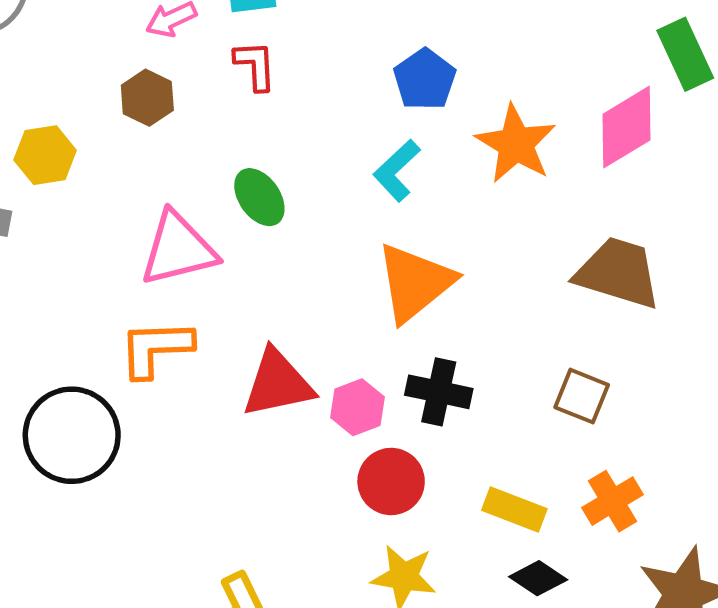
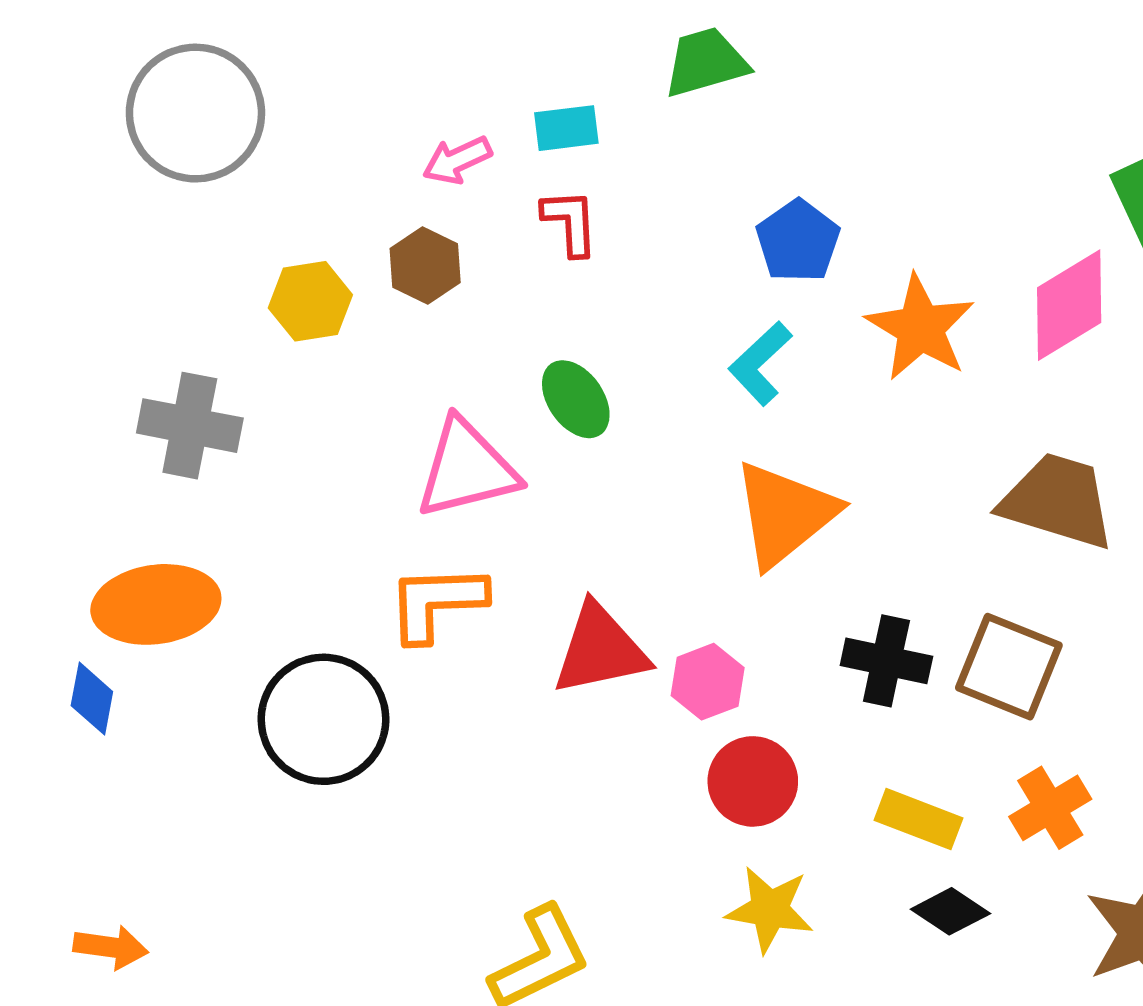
yellow hexagon: (45, 155) -> (310, 301), moved
black cross: (439, 392) -> (886, 661), moved
brown square: (582, 396) -> (1009, 667), size x1.4

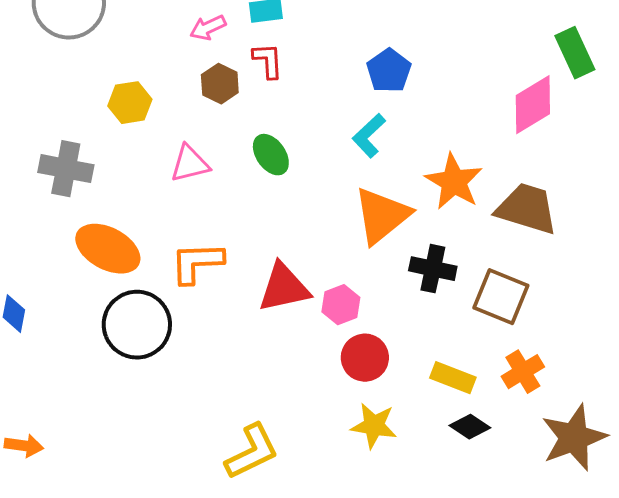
brown hexagon: (425, 266) -> (220, 84), moved
orange star: (920, 328) -> (454, 182), moved
pink triangle: (467, 469) -> (190, 164), moved, size x0.7
orange ellipse: (156, 604) -> (108, 249), moved, turned 36
black cross: (886, 661) -> (433, 269), moved

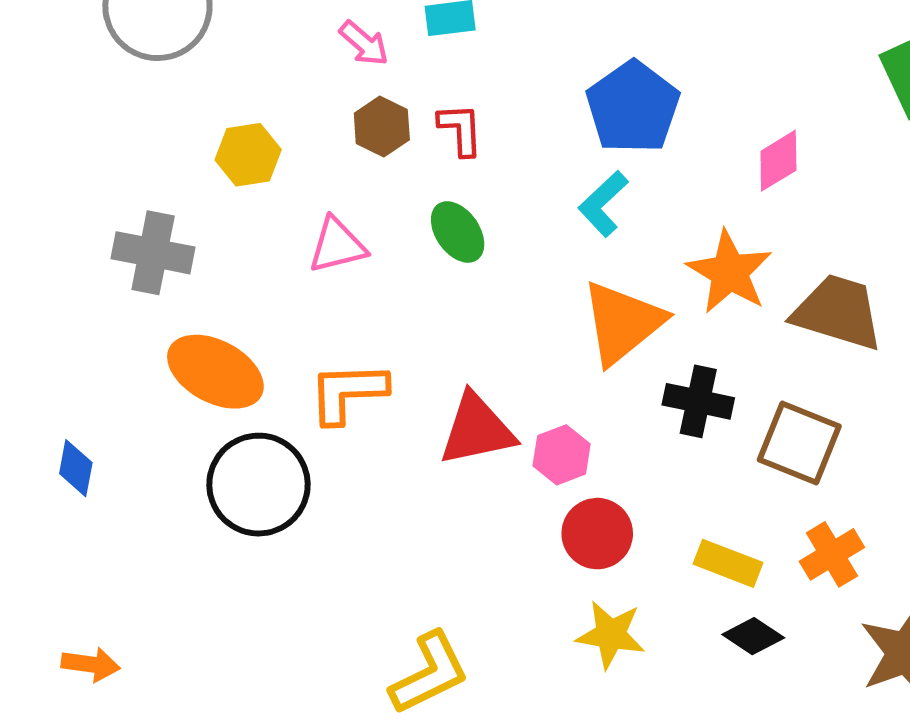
pink arrow: (208, 28) -> (364, 43), turned -114
red L-shape: (268, 61) -> (461, 129), moved
blue pentagon: (389, 71) -> (633, 107), size x1.4
pink diamond: (533, 105) -> (778, 161), moved, size x0.7

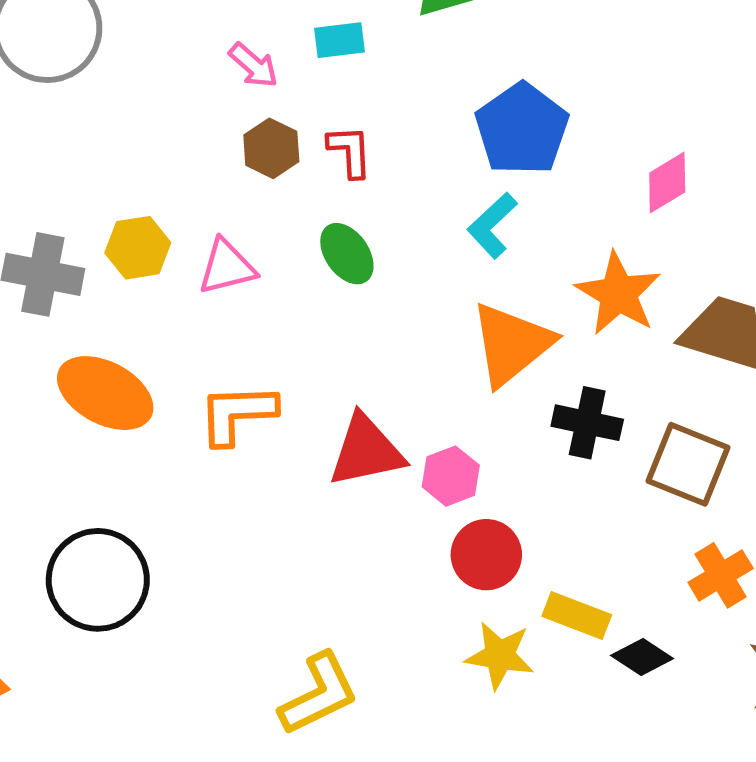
yellow hexagon: (248, 155) -> (138, 248), moved
black circle: (258, 485) -> (98, 580), moved
yellow rectangle: (728, 563) -> (577, 615), moved

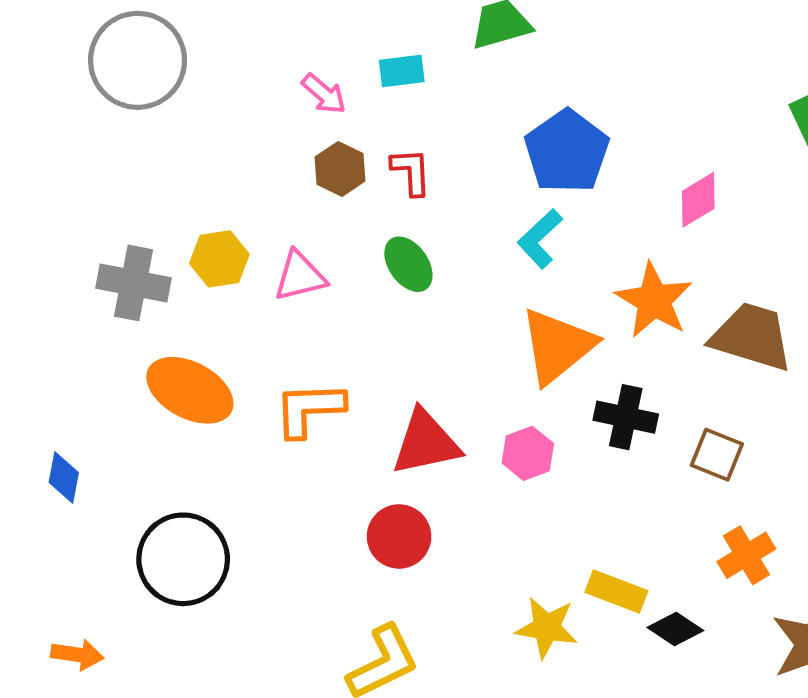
brown square: (688, 464) -> (717, 455), size x0.7
pink hexagon: (451, 476) -> (528, 453), moved
red circle: (486, 555) -> (399, 536), moved

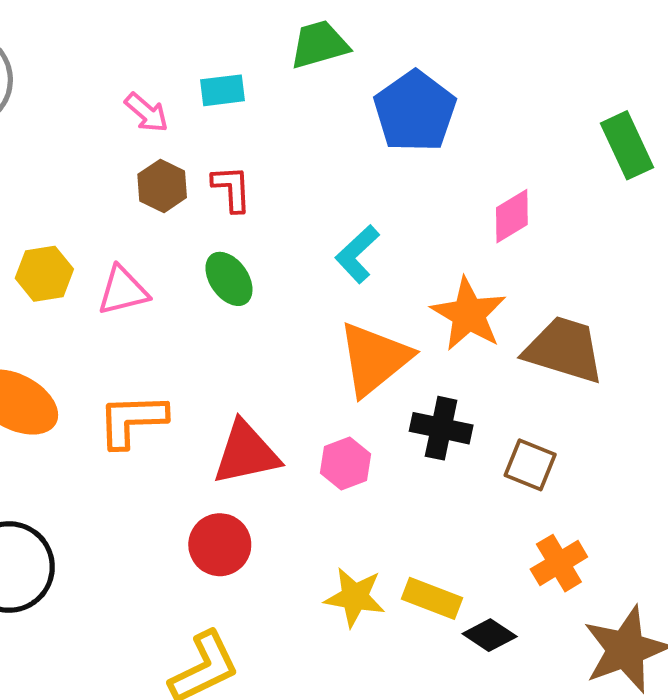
blue pentagon: (567, 152) -> (415, 111), moved
yellow star: (547, 628) -> (355, 597), moved

